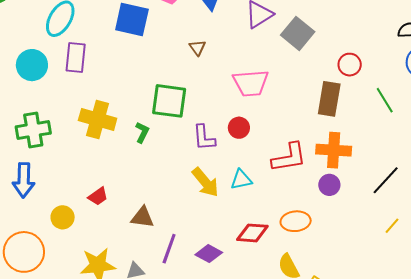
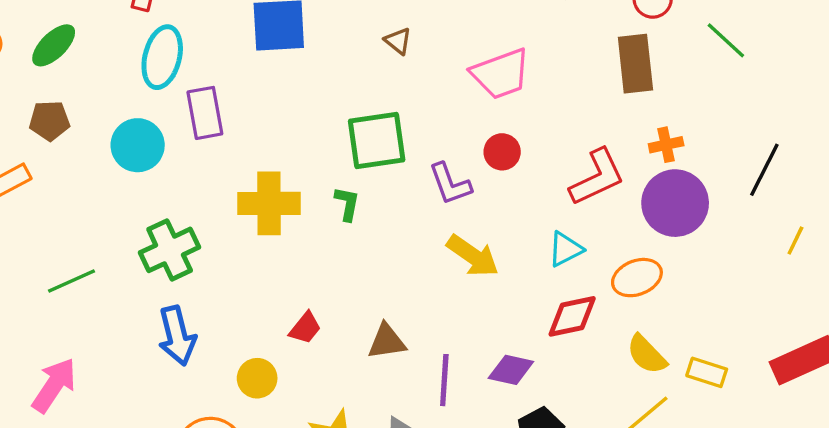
orange cross: (334, 150) -> (666, 145), size x0.6
cyan triangle: (241, 180) -> (565, 249), moved
purple circle: (329, 185) -> (675, 203), size x1.8

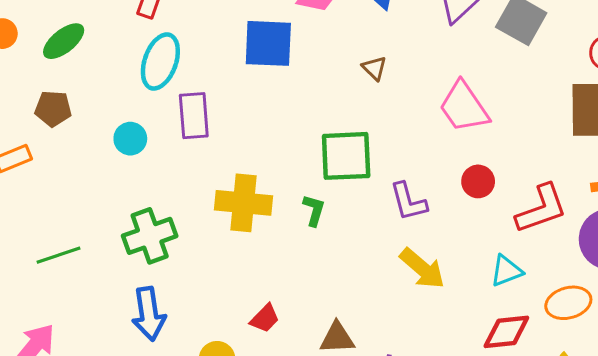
pink trapezoid: (501, 74) -> (464, 107), turned 70
cyan circle: (138, 145) -> (130, 139), size x0.7
red circle: (502, 152) -> (478, 181), moved

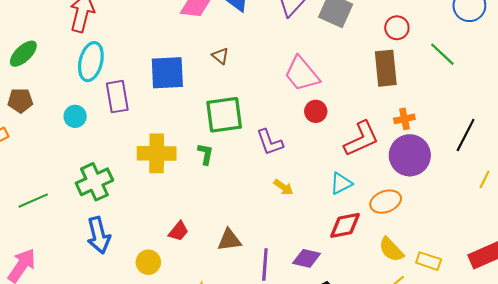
blue square: (268, 43) -> (167, 73), moved
brown triangle: (374, 68) -> (220, 56), moved
red circle: (478, 181) -> (316, 111), moved
yellow arrow: (422, 268) -> (283, 187), size x0.6

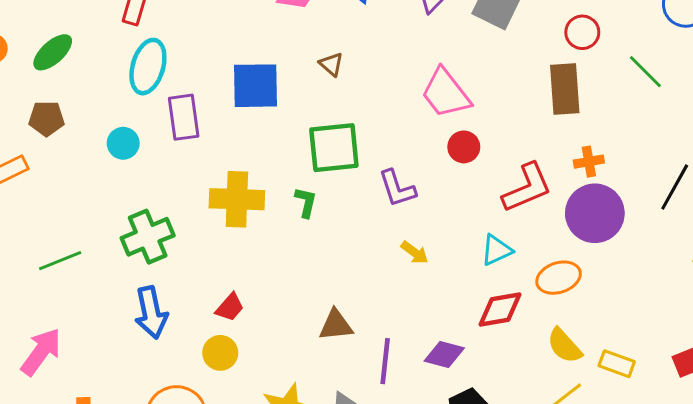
red trapezoid: (179, 231) -> (230, 307), moved

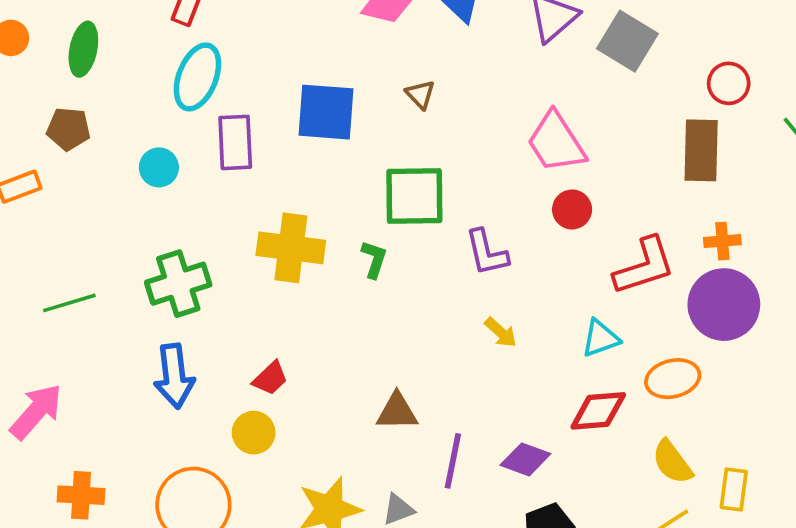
green ellipse: (53, 52) -> (83, 49), turned -42
yellow rectangle: (617, 364) -> (734, 490), turned 72

